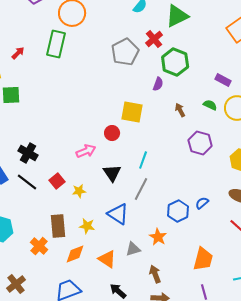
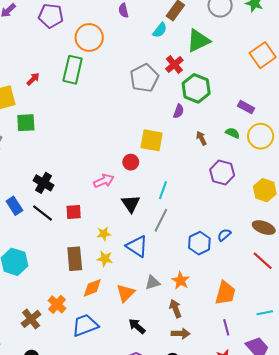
red square: (57, 181) -> (74, 212), turned 35
yellow star: (79, 191) -> (104, 234), moved
orange star: (158, 237) -> (181, 281), moved
orange cross: (39, 246) -> (57, 304), moved
orange triangle: (107, 259) -> (126, 293), turned 42

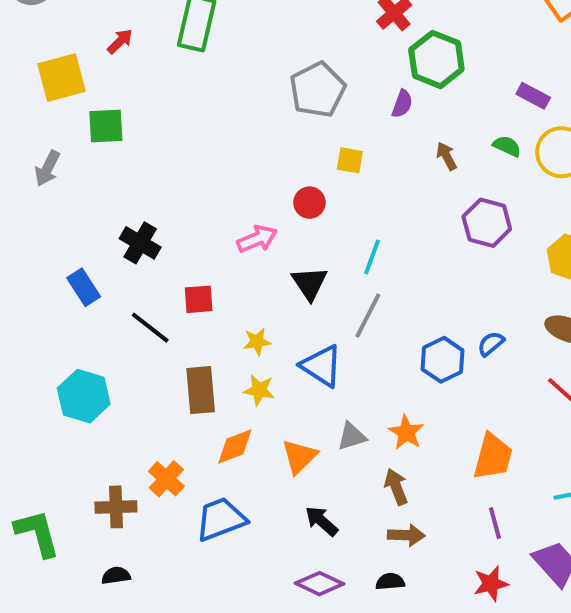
gray pentagon: (144, 78) -> (318, 90), moved
yellow square: (152, 140) -> (350, 160), size x0.6
black line: (42, 213) -> (150, 328), moved
brown cross: (31, 319) -> (116, 507), turned 36

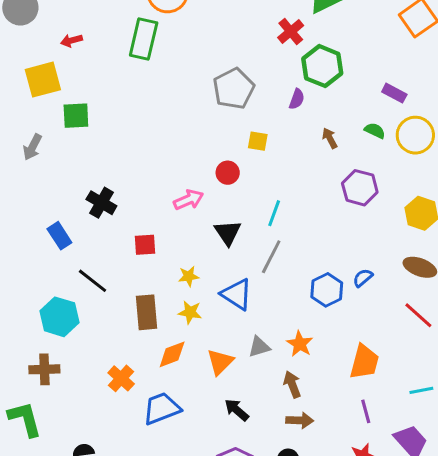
red arrow: (120, 41) -> (71, 40), moved, turned -150
black line: (150, 328) -> (92, 281), moved
brown cross: (116, 507) -> (44, 369), moved

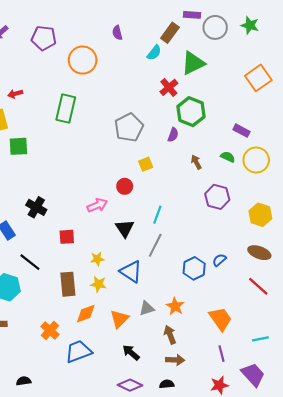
green rectangle: (144, 39) -> (66, 108), moved
yellow square: (258, 141) -> (146, 164), turned -32
orange trapezoid: (364, 362) -> (220, 319), turned -50

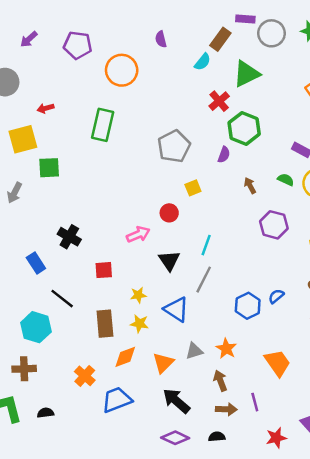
black arrow: (131, 353) -> (176, 401), size x1.4
purple line: (221, 354) -> (255, 402), moved
black semicircle: (24, 381) -> (45, 413), moved

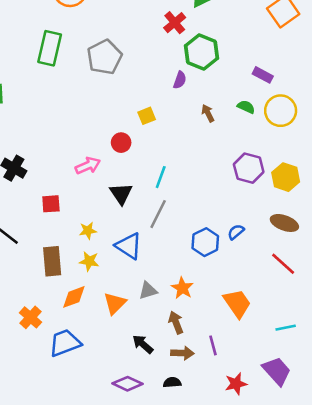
gray pentagon: (174, 146) -> (105, 57), moved
purple hexagon: (274, 225) -> (249, 168), moved
black arrow: (176, 401) -> (143, 344), moved, size x0.7

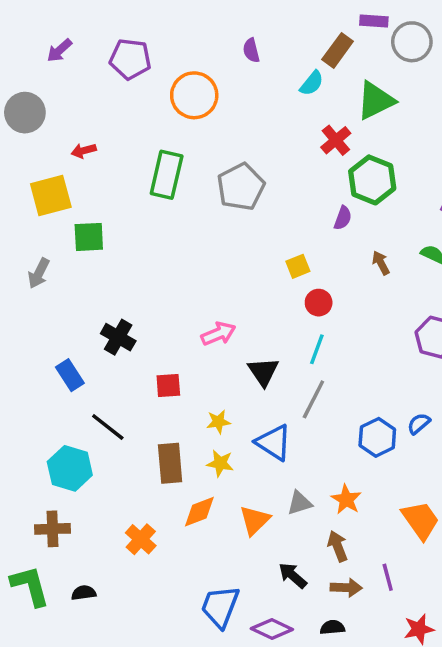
red circle: (121, 143) -> (319, 303), moved
blue trapezoid: (65, 343) -> (220, 607), moved, turned -48

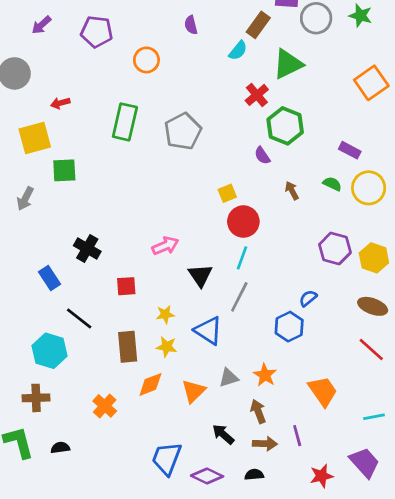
orange circle: (194, 95) -> (146, 60), size x0.7
purple semicircle: (343, 218) -> (262, 156), turned 126
red circle: (319, 303) -> (243, 222), size x1.5
blue semicircle: (419, 424) -> (308, 298), moved

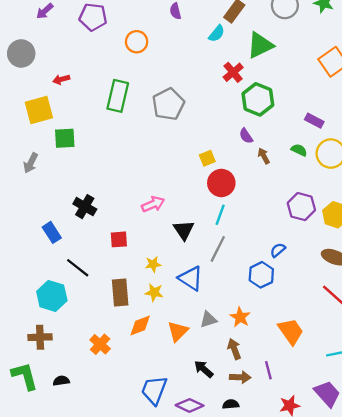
purple semicircle: (262, 156) -> (246, 136), moved

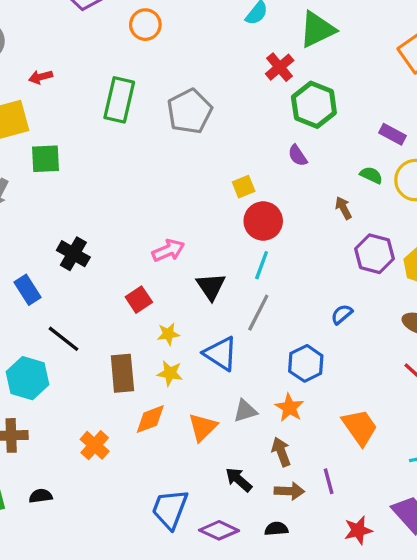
brown arrow: (264, 156) -> (343, 208), moved
red square: (119, 239) -> (139, 300), moved, turned -30
blue hexagon: (261, 275) -> (306, 363), moved

